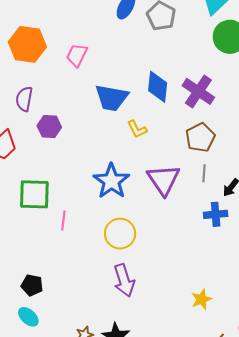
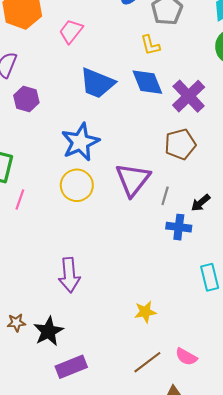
blue diamond: (158, 87) -> (147, 82), turned -40
yellow L-shape: (137, 129) -> (150, 45), moved
gray line: (204, 173) -> (165, 196), moved
blue star: (111, 181) -> (80, 142), moved
yellow circle: (120, 234) -> (77, 185), moved

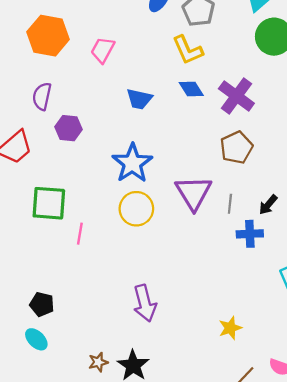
yellow L-shape: (150, 45) -> (188, 50), size x1.4
blue diamond: (147, 82) -> (191, 89), size x0.7
blue trapezoid: (97, 83) -> (139, 99), size x0.7

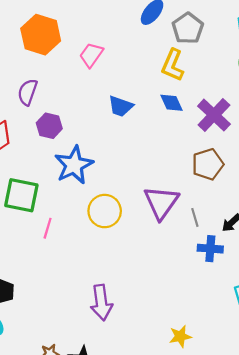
yellow L-shape: (188, 50) -> (173, 65), turned 40
blue star: (132, 163) -> (74, 165), moved
gray line: (230, 204) -> (195, 217), turned -30

